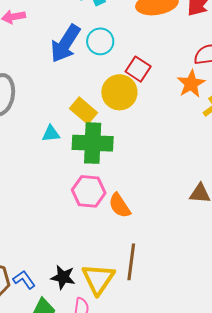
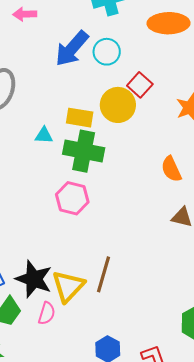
yellow rectangle: (84, 111) -> (80, 118), turned -40
orange semicircle: (120, 206) -> (171, 169), moved
black star: (63, 277) -> (34, 279), size x1.5

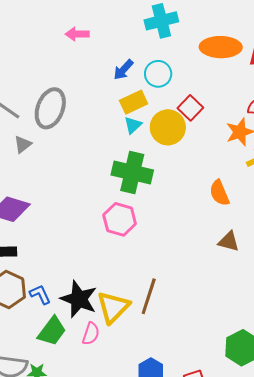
blue arrow: (72, 49) -> (123, 70), size x0.6
yellow rectangle: (80, 118) -> (134, 102), moved, turned -36
cyan triangle: (44, 135) -> (133, 125), moved, turned -48

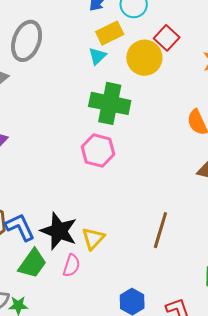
cyan triangle: (133, 125) -> (97, 56), moved
blue L-shape: (40, 294) -> (20, 227), size x1.4
brown line: (149, 296) -> (160, 230), moved
yellow triangle: (113, 307) -> (93, 238), size x0.7

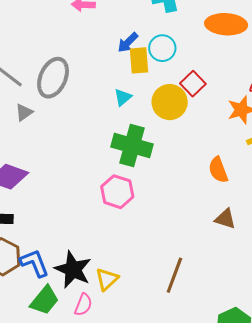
yellow rectangle: (110, 33) -> (139, 60), moved, turned -72

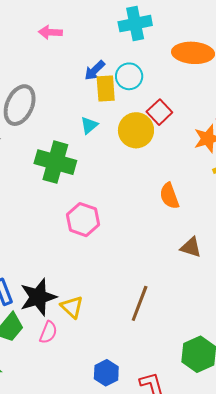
green cross: (132, 145) -> (55, 162), moved
orange semicircle: (218, 170) -> (169, 196), moved
black star: (73, 270) -> (38, 297), turned 30
yellow triangle: (107, 279) -> (72, 307), turned -35

